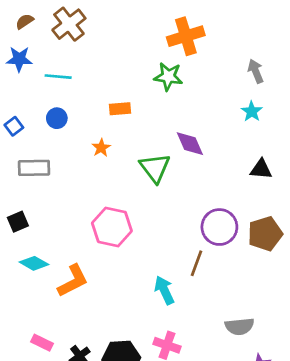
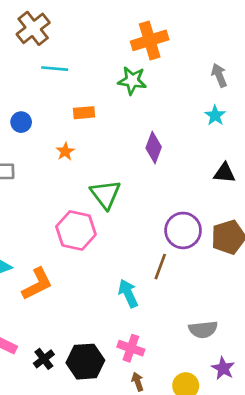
cyan line: (58, 77) -> (55, 69), moved
purple diamond: (190, 144) -> (154, 147), turned 44
green triangle: (155, 168) -> (105, 194), moved

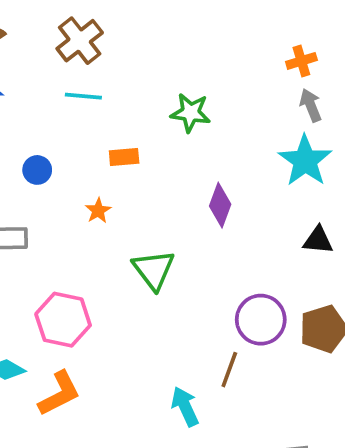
brown cross: (33, 28) -> (80, 41), moved
orange cross: (150, 40) -> (301, 61), moved, size x0.6
cyan star: (215, 115) -> (305, 161), size x1.8
pink hexagon: (76, 230) -> (63, 320), moved

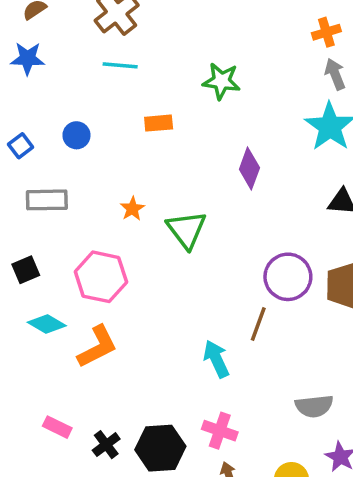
orange star: (98, 211) -> (132, 209), moved

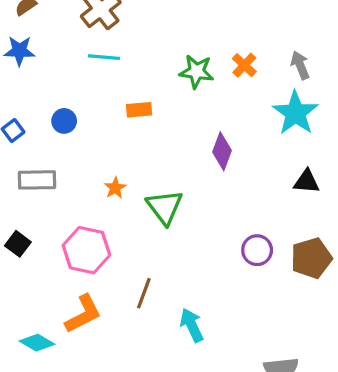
orange cross: (326, 32) -> (244, 65), moved, turned -30
black square: (26, 270) -> (18, 244), turned -30
purple circle: (288, 277) -> (257, 250), size x0.7
cyan diamond: (47, 324) -> (37, 343), moved
brown line: (258, 324) -> (144, 293), moved

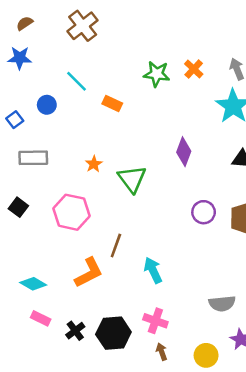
cyan line: (104, 57) -> (76, 81), moved, turned 40
orange rectangle: (139, 110) -> (112, 104), turned 30
blue circle: (64, 121) -> (47, 105), moved
purple diamond: (222, 151) -> (184, 152), moved
orange L-shape: (83, 314) -> (89, 273), moved

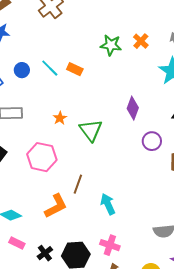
cyan line: (76, 81) -> (50, 68), moved
purple circle: (204, 212) -> (152, 141), moved

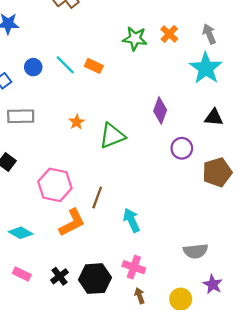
green triangle: (91, 130) -> (112, 136), turned 45
pink hexagon: (42, 157) -> (55, 185), moved
pink rectangle: (17, 243) -> (22, 274), moved

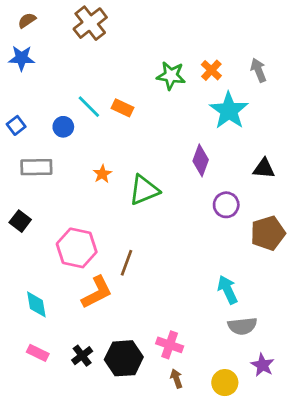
blue circle: (33, 67) -> (63, 127), moved
cyan star: (206, 68) -> (229, 111), moved
cyan arrow: (132, 220) -> (228, 290), moved
cyan diamond: (21, 233) -> (36, 304), turned 50

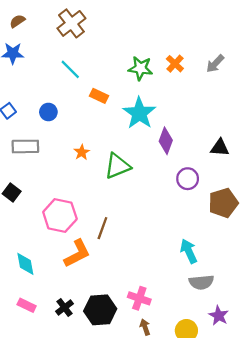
gray arrow: (258, 70) -> (215, 64), turned -114
cyan line: (89, 107) -> (70, 69), moved
cyan star: (229, 111) -> (139, 113), moved

